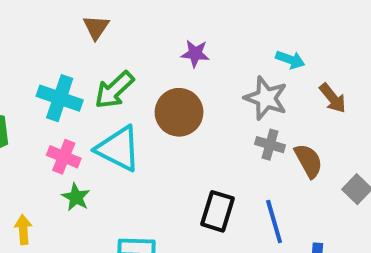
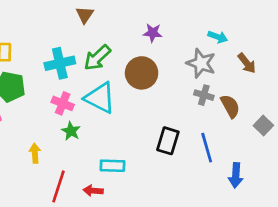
cyan cross: (60, 98) -> (60, 63), turned -32

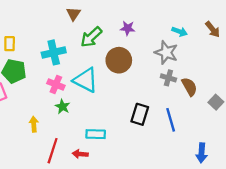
green arrow: (97, 58) -> (91, 37), moved
brown arrow: (247, 63) -> (213, 29), moved
blue arrow: (236, 175) -> (202, 153), moved

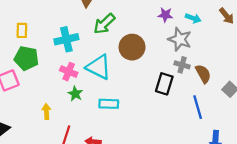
purple star: (128, 28) -> (165, 15), moved
black rectangle: (140, 114) -> (164, 84), moved
blue line: (171, 120) -> (198, 107), moved
cyan rectangle: (96, 134) -> (109, 104), moved

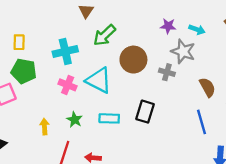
gray cross: (182, 65) -> (167, 72), moved
black rectangle: (164, 84) -> (145, 112), moved
green star: (75, 94) -> (74, 120), moved

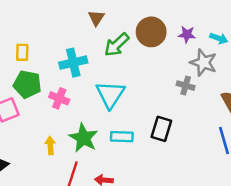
brown circle: (133, 60) -> (151, 32), moved
cyan triangle: (99, 80) -> (110, 94), turned 36
pink cross: (68, 85) -> (59, 98), moved
green star: (74, 120) -> (83, 138), size x1.6

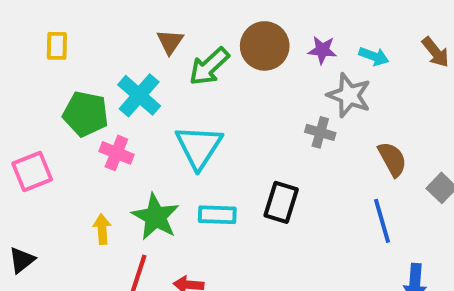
brown triangle: (96, 18) -> (170, 42), moved
yellow rectangle: (22, 52) -> (57, 46), moved
cyan cross: (73, 63) -> (139, 95), turned -36
green pentagon: (27, 84) -> (86, 114), moved

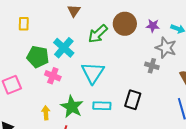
brown triangle: (170, 42) -> (74, 11), moved

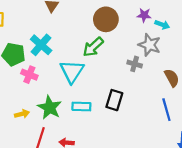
purple star: (153, 26) -> (144, 15), moved
green arrow: (98, 34) -> (93, 47), moved
yellow arrow: (46, 113) -> (22, 114), turned 80

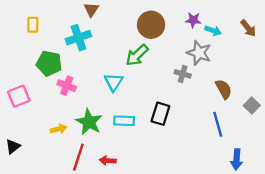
cyan cross: (41, 45) -> (78, 38), moved, turned 30
cyan triangle: (72, 71) -> (114, 82), size x0.7

